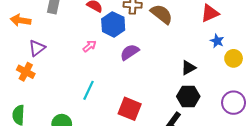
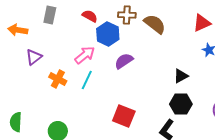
pink arrow: (90, 46) -> (85, 55), size x1.5
orange cross: (26, 72) -> (58, 79), moved
cyan line: (88, 90) -> (87, 80), moved

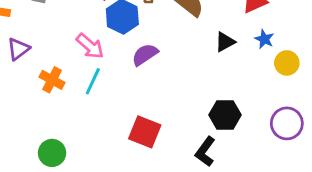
pink arrow: (85, 55) -> (90, 46), turned 80
black triangle: (181, 76) -> (225, 42), moved

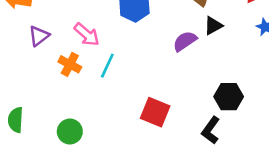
black triangle: (225, 42) -> (213, 26), moved
pink arrow: (90, 46) -> (87, 35), moved
purple semicircle: (145, 55) -> (185, 41), moved

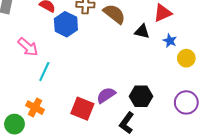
black triangle: (213, 26) -> (142, 31), moved, turned 42
purple semicircle: (185, 41) -> (106, 95), moved
orange cross: (70, 64) -> (35, 108), moved

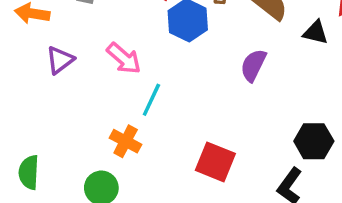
purple semicircle: (106, 95) -> (253, 65), moved, turned -30
orange cross: (35, 108) -> (126, 141), moved

